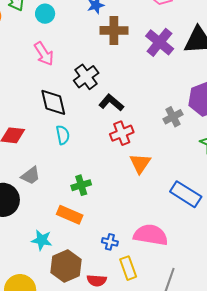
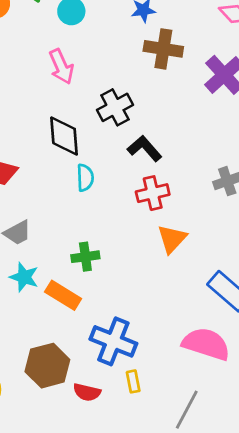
cyan semicircle: (63, 135) -> (85, 178), moved
pink semicircle: (151, 235) -> (206, 344), moved
cyan star: (42, 240) -> (24, 277), moved
blue cross: (110, 242) -> (113, 341), size x2.0
yellow rectangle: (128, 268) -> (133, 381), size x0.7

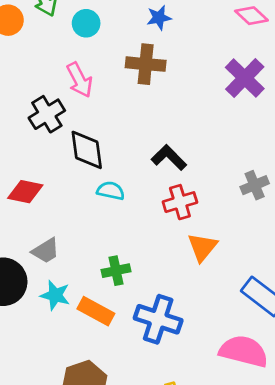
brown cross: (163, 49) -> (146, 64), moved
black cross: (115, 107) -> (47, 114), moved
cyan semicircle: (85, 178) -> (111, 191), turned -72
blue cross: (113, 341) -> (158, 319), moved

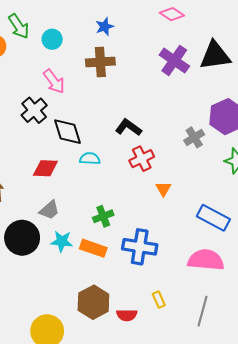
red diamond: (25, 192) -> (45, 168), moved
orange triangle: (202, 247) -> (163, 189), size x0.7

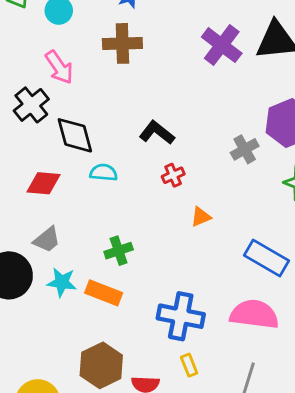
red cross: (142, 159) -> (173, 175), size x0.7
orange triangle: (163, 189) -> (201, 217), turned 35
blue cross: (140, 247) -> (181, 316), moved

